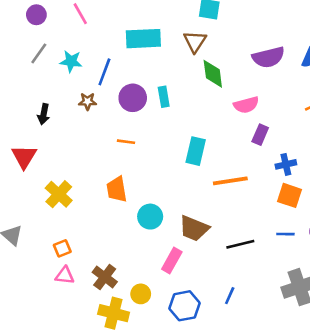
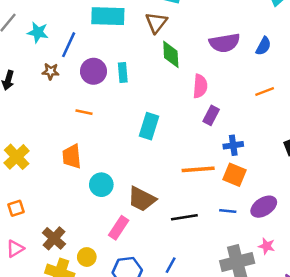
pink semicircle: (246, 105) -> (200, 86), turned -75
orange line: (230, 181) -> (198, 169), moved
pink triangle: (65, 275) -> (15, 249), moved, turned -42

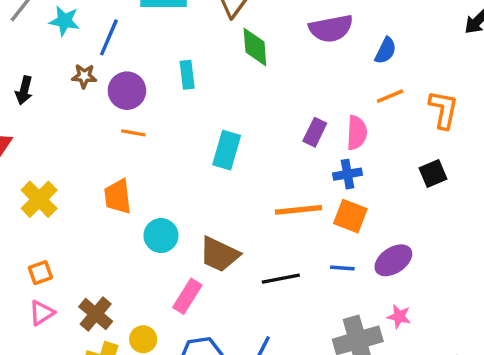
blue semicircle: (263, 46) -> (386, 51), moved
purple circle: (93, 71) -> (127, 91), moved
pink semicircle: (200, 86) -> (357, 133), moved
pink triangle: (15, 249) -> (42, 313), moved

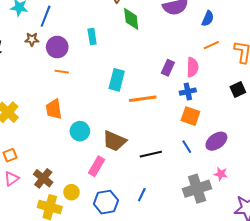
orange line: (298, 210) -> (143, 99), moved
blue line: (342, 268) -> (187, 147), turned 56

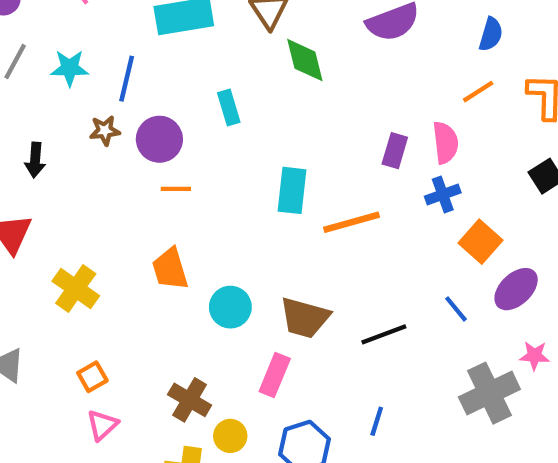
blue semicircle: (208, 19) -> (491, 34), moved
orange square: (190, 116) -> (480, 242), moved, turned 30
brown cross: (43, 178) -> (190, 400), moved

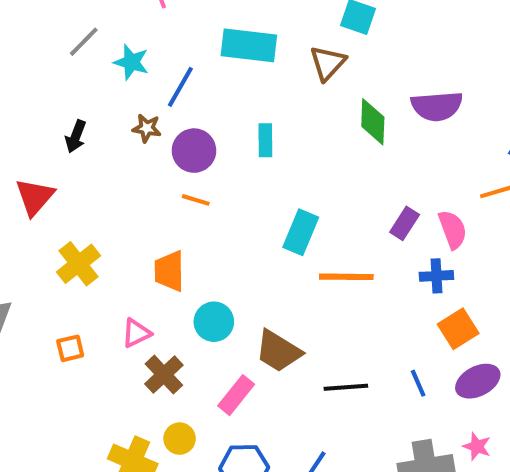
green diamond: (305, 60) -> (373, 122), moved
pink semicircle: (445, 143) -> (453, 230), turned -30
brown cross: (190, 400) -> (164, 375), moved
pink triangle: (102, 425) -> (136, 333), moved

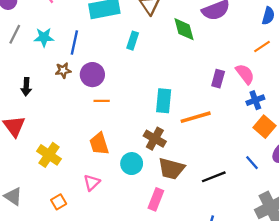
cyan rectangle: (265, 140) -> (133, 41), moved, turned 36
blue cross: (436, 276) -> (255, 100), moved
brown cross: (164, 375) -> (155, 139), moved

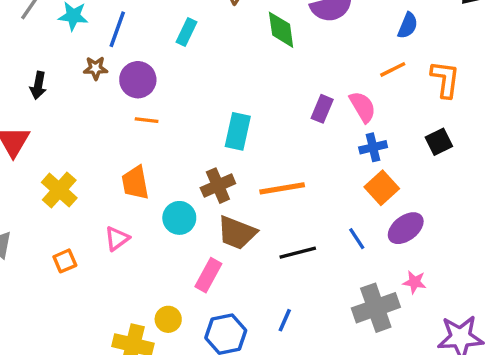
cyan rectangle: (133, 41) -> (186, 32), moved
orange line: (196, 117) -> (282, 188), moved
brown cross: (155, 139) -> (218, 186), turned 30

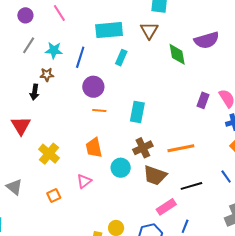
brown star: (96, 68) -> (47, 75), moved
cyan rectangle: (238, 131) -> (137, 112), moved
pink rectangle: (208, 275) -> (166, 207), moved, turned 30

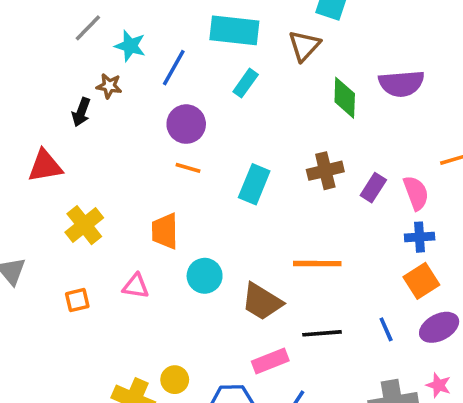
red triangle: (21, 126) -> (45, 166), turned 40
brown cross: (143, 148) -> (325, 171), moved
pink triangle: (84, 181) -> (136, 286), turned 35

